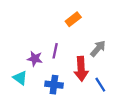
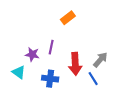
gray arrow: (98, 49) -> (100, 60), moved

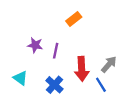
purple star: (32, 54) -> (35, 45), moved
blue cross: (50, 79) -> (54, 85), turned 35

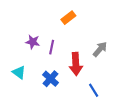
gray arrow: (109, 64) -> (100, 49), moved
blue line: (101, 85) -> (94, 90), moved

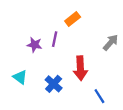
purple line: (52, 47) -> (55, 39), moved
gray arrow: (100, 49) -> (111, 42), moved

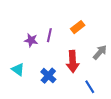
orange rectangle: (73, 19) -> (78, 27), moved
gray arrow: (111, 42) -> (100, 52), moved

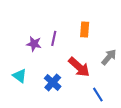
orange rectangle: (78, 27) -> (85, 30), turned -48
red arrow: (73, 61) -> (79, 67), turned -45

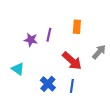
blue cross: (53, 82) -> (48, 84), moved
blue line: (98, 95) -> (72, 86), moved, turned 40

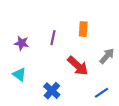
purple star: (31, 40) -> (22, 43), moved
blue line: (72, 86) -> (102, 93), moved, turned 48

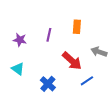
gray arrow: (107, 56) -> (99, 52), turned -112
blue line: (102, 93) -> (87, 81), moved

